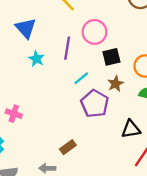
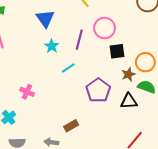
cyan line: (81, 78) -> (68, 68), moved
brown star: (116, 84) -> (128, 74), moved
black triangle: (131, 129) -> (129, 101), moved

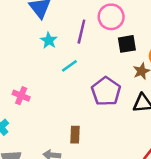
brown rectangle: (71, 126) -> (75, 135), turned -56

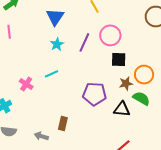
cyan line: (69, 66) -> (51, 74), moved
purple pentagon: (106, 91) -> (94, 94), turned 30

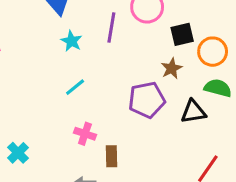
black square: (119, 60) -> (182, 34), moved
pink cross: (26, 84) -> (85, 134), moved
brown star: (126, 84) -> (172, 68), moved

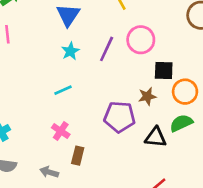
green semicircle: (218, 88) -> (181, 123), turned -55

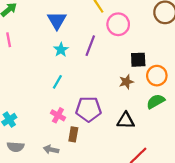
pink circle: (141, 40) -> (118, 24), moved
cyan line: (63, 90) -> (57, 82), turned -32
purple pentagon: (120, 117) -> (88, 109), moved
black triangle: (156, 137) -> (126, 121), moved

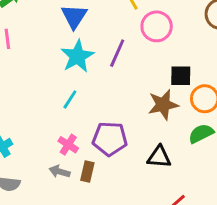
cyan star: (61, 50) -> (77, 56), size x1.6
brown star: (126, 82) -> (163, 105), size x1.5
gray arrow: (51, 150) -> (60, 172), moved

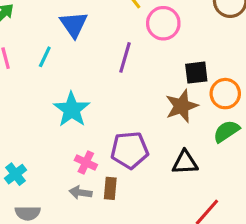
cyan star: (77, 56) -> (72, 109), moved
cyan line: (70, 99) -> (45, 57), moved

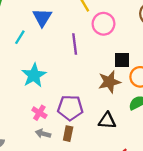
purple line: (125, 57) -> (75, 44), turned -30
brown rectangle: (110, 188) -> (68, 134), moved
gray arrow: (81, 193) -> (43, 134), moved

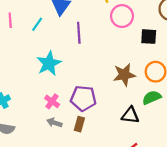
purple line: (75, 44) -> (79, 33), moved
black square: (122, 60) -> (149, 37), moved
black triangle: (107, 121) -> (130, 115), moved

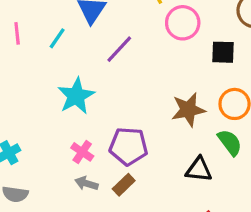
purple line: (79, 33) -> (119, 49), turned 48
green semicircle: (152, 98) -> (230, 142), turned 78
brown rectangle: (79, 124) -> (124, 185), turned 32

